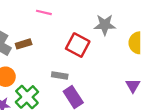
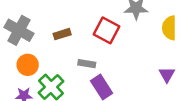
brown rectangle: (24, 44) -> (62, 34), moved

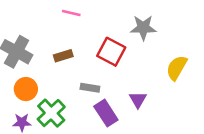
yellow semicircle: (169, 28) -> (177, 68), moved, turned 30
purple triangle: (167, 75) -> (138, 100), moved

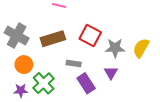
gray star: (143, 28) -> (115, 48), moved
brown rectangle: (63, 56) -> (53, 39), size x1.6

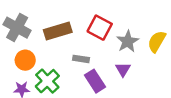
gray star: (115, 48) -> (128, 41), turned -30

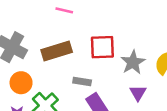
red square: (100, 28) -> (102, 47), turned -30
purple triangle: (123, 69) -> (138, 93), moved

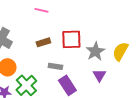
brown rectangle: (57, 51) -> (43, 42), moved, size x0.6

